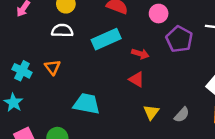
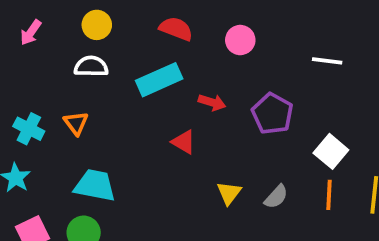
purple pentagon: (179, 39) -> (272, 114), moved
red triangle: (137, 79) -> (184, 142), moved
cyan trapezoid: (87, 104) -> (95, 185), moved

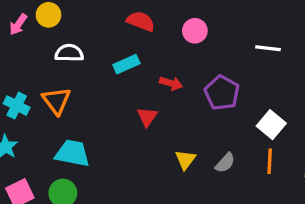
yellow circle: (97, 25) -> (49, 15), moved
cyan rectangle: (159, 80) -> (126, 64), size x0.7
orange triangle: (76, 123) -> (56, 101), size x1.4
red triangle: (184, 142) -> (147, 117), turned 35

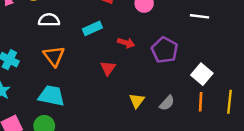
orange triangle: (56, 101) -> (54, 56), moved

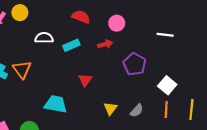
white semicircle: (49, 20) -> (44, 38), moved
red arrow: (126, 43) -> (105, 44), moved, turned -32
orange triangle: (54, 56) -> (22, 69), moved
cyan trapezoid: (51, 96) -> (56, 104), moved

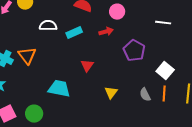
gray semicircle: (137, 111) -> (145, 95), moved, turned 112

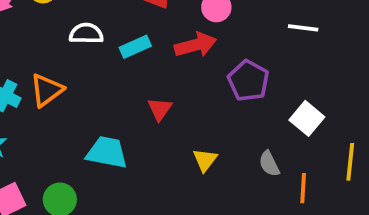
red arrow: (106, 32) -> (196, 45), size x1.5
orange triangle: (27, 56) -> (47, 90), turned 30
orange line: (164, 94) -> (303, 188), moved

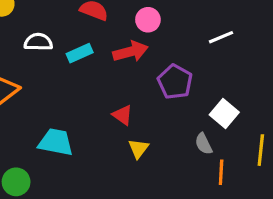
white line: (303, 28) -> (221, 37), turned -30
red triangle: (160, 109) -> (123, 115), moved, turned -30
gray semicircle: (269, 164) -> (204, 144), moved

